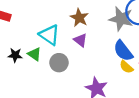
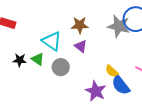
brown star: (79, 18) -> (80, 25), turned -30
blue semicircle: (123, 51) -> (121, 85), moved
yellow semicircle: (126, 67) -> (112, 71), moved

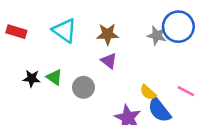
gray star: (119, 26) -> (157, 35), size x0.7
cyan triangle: (52, 41) -> (65, 30), moved

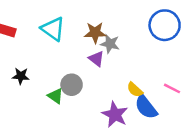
gray star: (157, 35) -> (110, 44), moved
green triangle: (54, 77) -> (55, 96), moved

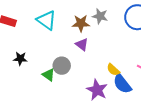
gray star: (110, 44) -> (100, 16), moved

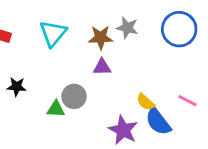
cyan triangle: (47, 20) -> (53, 33), turned 35
purple triangle: (82, 44) -> (102, 67), turned -40
green triangle: (49, 75) -> (56, 109), turned -32

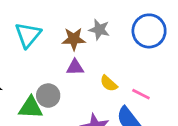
pink line: (188, 101) -> (141, 94), moved
yellow semicircle: (146, 102) -> (109, 83), moved
green triangle: (56, 109) -> (31, 108), size x1.4

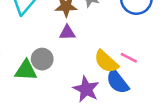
yellow semicircle: (109, 83) -> (106, 62), moved, size x1.5

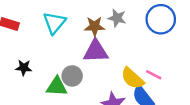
purple triangle: (67, 33) -> (96, 51), size x1.6

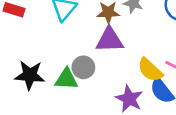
black star: (24, 68) -> (30, 75), moved, size x1.6

